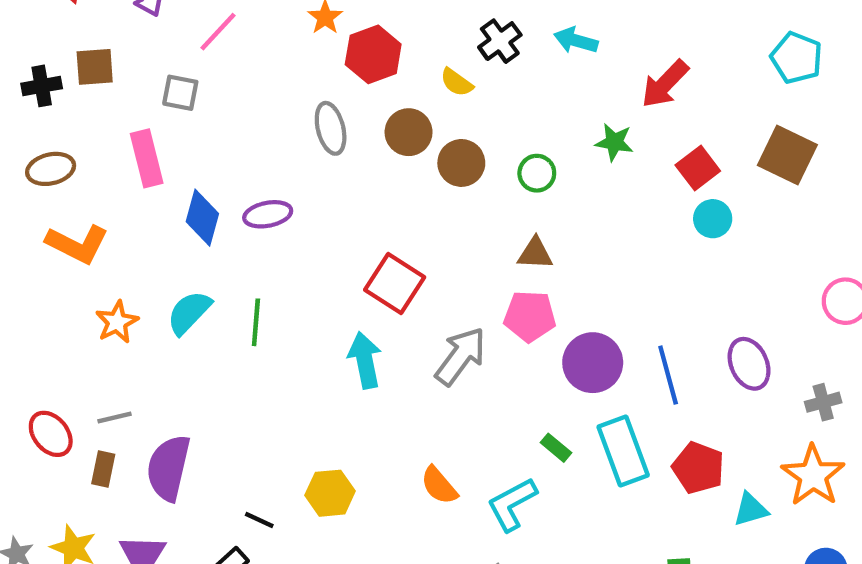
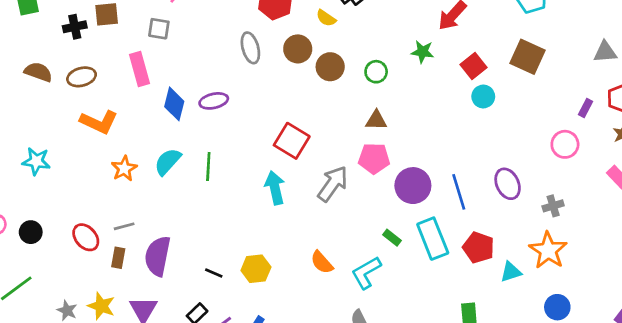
black line: (259, 520) -> (214, 273), moved

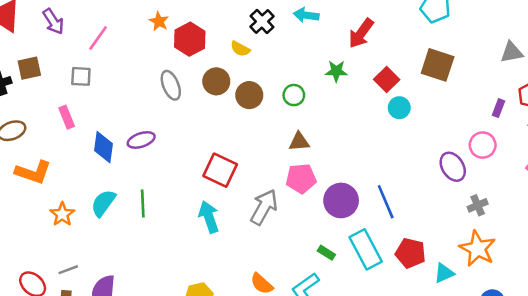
pink rectangle: (140, 69) -> (67, 117), size x0.7
purple ellipse: (508, 184) -> (453, 167), moved

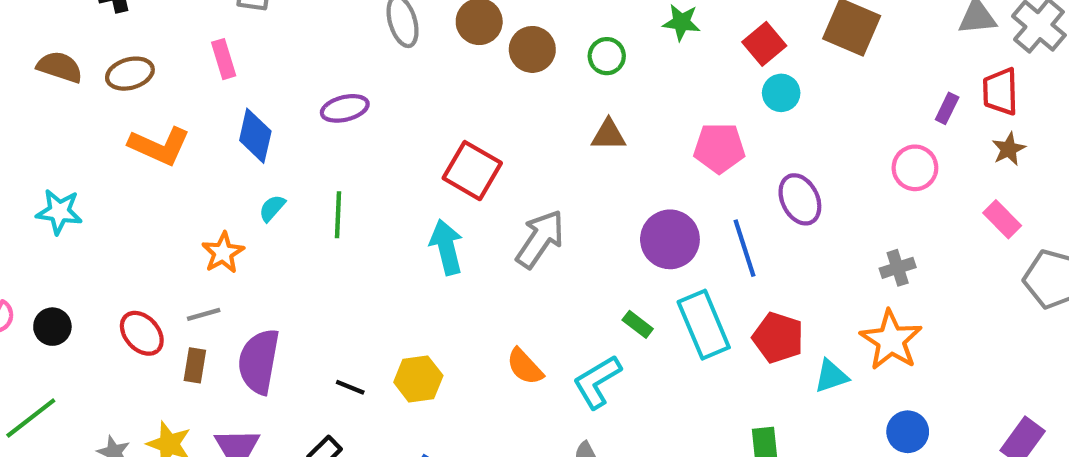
blue diamond: (104, 147) -> (255, 136), moved
purple ellipse: (453, 167) -> (800, 199), moved
pink pentagon: (301, 178) -> (719, 148), moved
cyan semicircle: (103, 203) -> (272, 208), size x0.6
orange star: (62, 214) -> (223, 253), moved

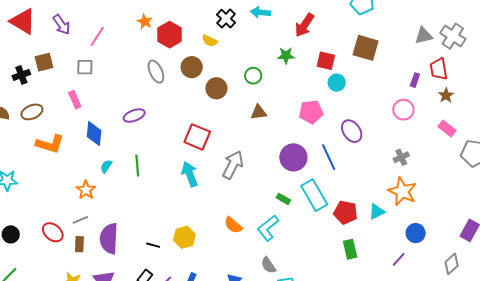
red square: (764, 44) -> (326, 61), turned -30
brown circle: (532, 49) -> (216, 88), moved
red pentagon: (778, 338) -> (346, 212), moved

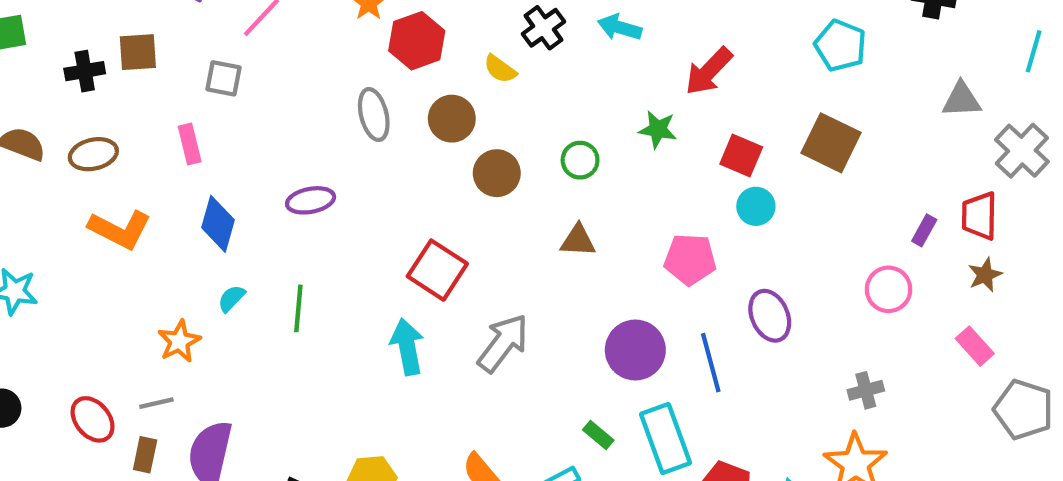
gray triangle: (424, 36) -> (962, 100), moved

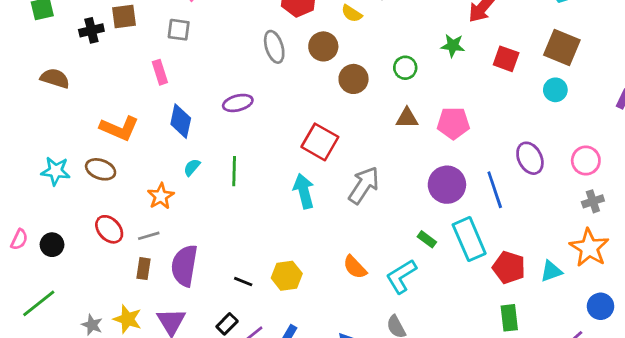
brown ellipse: (93, 154) -> (101, 169), moved, turned 36
cyan circle: (756, 206) -> (555, 90), moved
pink pentagon: (690, 259) -> (453, 123), moved
pink circle: (889, 289) -> (586, 161), moved
red ellipse: (93, 419) -> (109, 229), moved

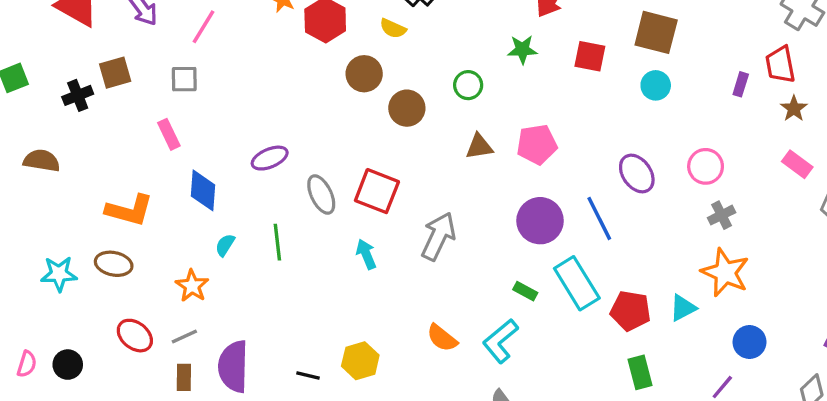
gray ellipse: (274, 47) -> (321, 195), moved
cyan arrow: (304, 191) -> (366, 254), size x0.7

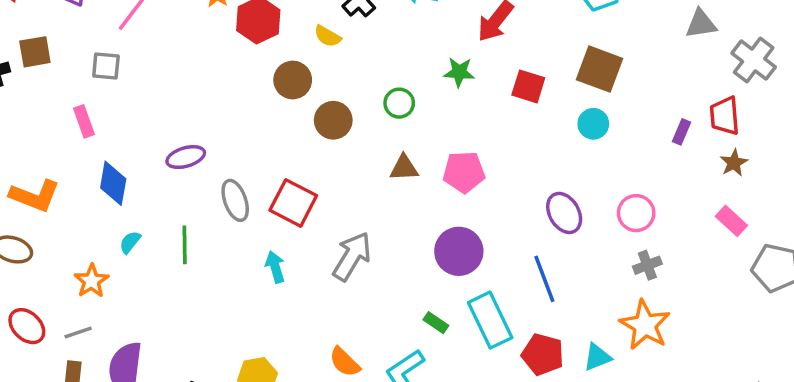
blue line: (599, 218) -> (544, 279), moved

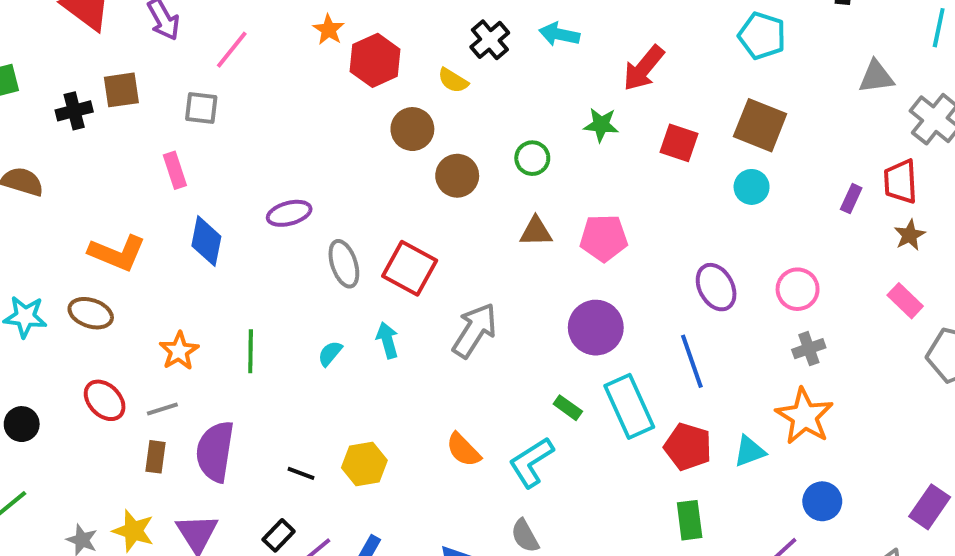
cyan semicircle: (130, 242) -> (330, 353), moved
green line: (185, 245) -> (251, 351), moved

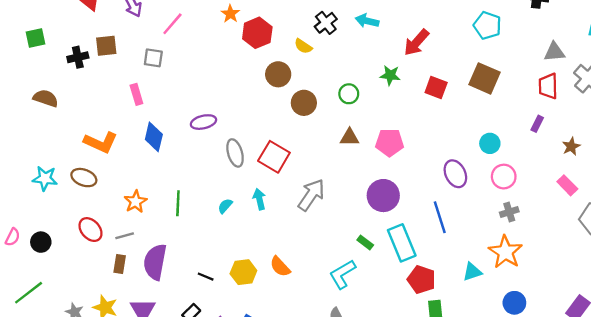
red trapezoid: (900, 182) -> (548, 86), moved
cyan circle: (752, 187) -> (490, 143), moved
red pentagon: (688, 447) -> (421, 280), moved
orange semicircle: (463, 450) -> (280, 267), moved

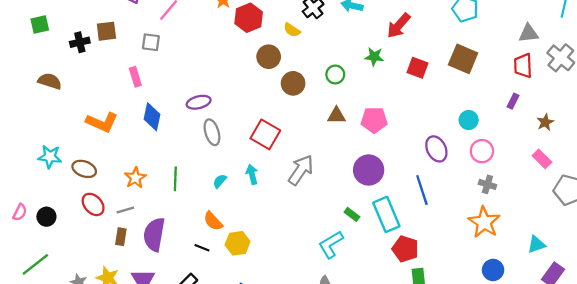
gray ellipse: (235, 153) -> (212, 132), moved
brown ellipse: (84, 178) -> (84, 169), moved
gray cross: (509, 212) -> (487, 184), turned 35
orange semicircle: (280, 267) -> (213, 221), moved
cyan triangle: (472, 272) -> (536, 244), moved

